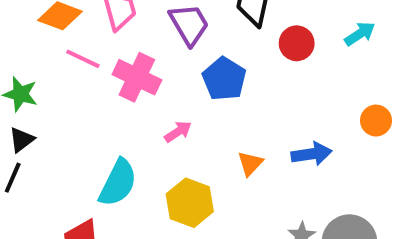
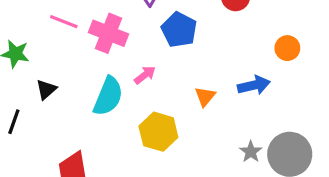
orange circle: (376, 121) -> (287, 48), moved
black triangle: (22, 140) -> (46, 89), moved
cyan semicircle: (118, 183) -> (108, 96), moved

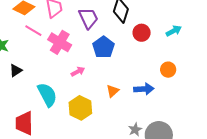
cyan semicircle: (108, 96) -> (47, 95), moved, turned -60

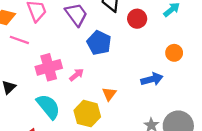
pink cross: (60, 42) -> (49, 67), moved, turned -35
orange triangle: (113, 91) -> (109, 94), moved

